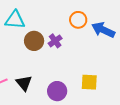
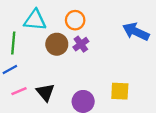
orange circle: (78, 20) -> (75, 20), moved

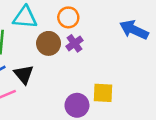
yellow square: (120, 91) -> (103, 93), moved
black triangle: (45, 92) -> (24, 74), moved

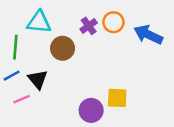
orange circle: (68, 17) -> (113, 22), moved
purple cross: (75, 43) -> (89, 26), moved

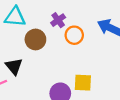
orange circle: (113, 22) -> (74, 35), moved

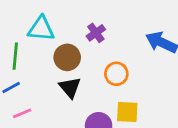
orange circle: (74, 35) -> (116, 74), moved
black triangle: (14, 66) -> (70, 87), moved

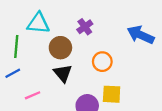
pink line: (22, 113) -> (33, 95), moved

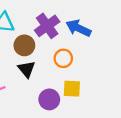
purple cross: (85, 27) -> (47, 26), size x1.6
blue arrow: (141, 35) -> (78, 28), moved

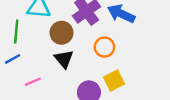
yellow square: (72, 89) -> (114, 80), turned -30

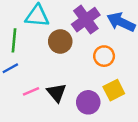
black triangle: (64, 59) -> (57, 93), moved

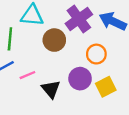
pink line: (31, 91) -> (27, 75), moved
purple circle: (88, 102) -> (80, 79), moved

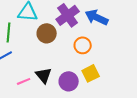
pink line: (27, 75) -> (24, 81), moved
purple circle: (80, 79) -> (69, 81), moved

